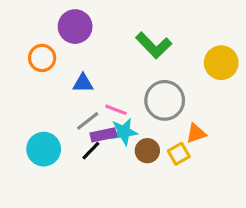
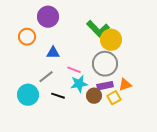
yellow circle: (221, 63) -> (111, 40), moved
gray line: (88, 121) -> (46, 77), moved
purple rectangle: (103, 135) -> (105, 86), moved
black line: (91, 151) -> (58, 96), turned 64

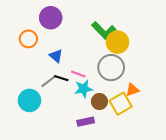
blue triangle: (53, 53) -> (56, 56), turned 40
purple rectangle: (105, 86) -> (86, 122), moved
black line: (58, 96) -> (61, 78), moved
yellow square: (114, 98) -> (121, 104), size x1.5

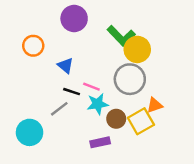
purple circle: (51, 18) -> (74, 18), moved
gray line: (49, 81) -> (59, 109), moved
cyan circle: (29, 100) -> (30, 132), moved

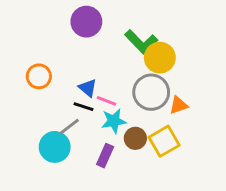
orange circle: (33, 46) -> (39, 76), moved
blue triangle: (65, 66) -> (88, 88), moved
orange triangle: (155, 105) -> (179, 105), moved
cyan circle: (30, 132) -> (55, 147), moved
purple rectangle: (100, 142) -> (105, 156), moved, turned -54

